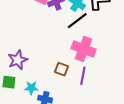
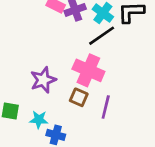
pink cross: (84, 49) -> (88, 70), moved
purple star: (18, 60) -> (43, 80), moved

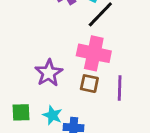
cyan star: (39, 120) -> (52, 115), turned 30

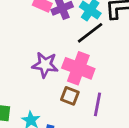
purple star: (49, 73) -> (45, 65), moved, turned 30

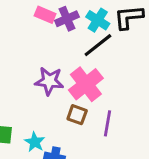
pink cross: (78, 68) -> (86, 84), turned 32

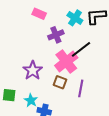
purple cross: (67, 19) -> (56, 35), moved
black line: (98, 45) -> (81, 49), moved
purple star: (49, 81) -> (33, 70), moved, turned 30

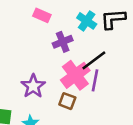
purple line: (81, 88) -> (95, 80), moved

